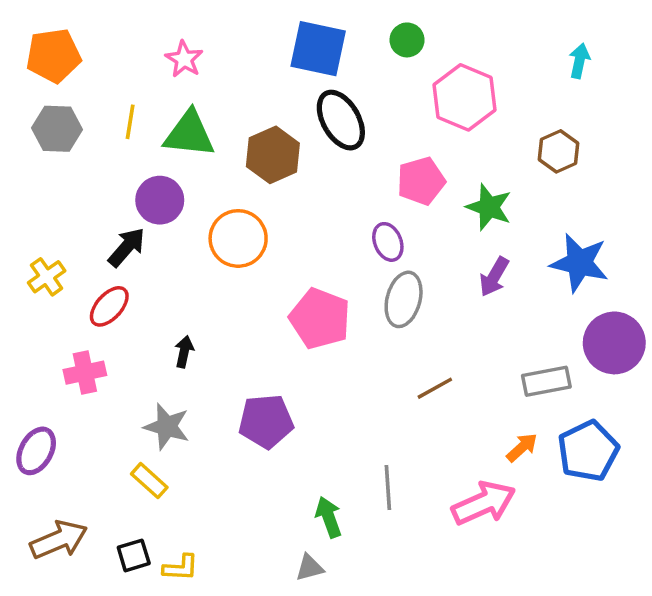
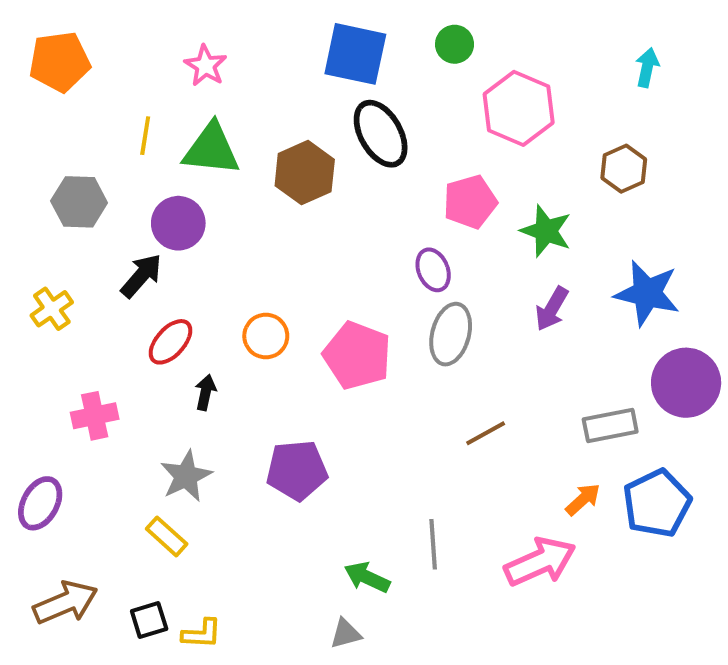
gray hexagon: (57, 129) -> (79, 202), moved
orange circle: (238, 238) -> (266, 336), moved, size x0.7
red ellipse: (109, 306) -> (170, 342), moved
gray star: (167, 427) -> (186, 476), turned 30
green arrow: (329, 517) -> (367, 577), turned -45

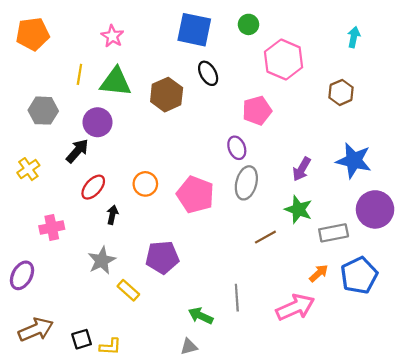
black ellipse: (381, 134) -> (208, 73), size x0.7
green star: (546, 231) -> (298, 209), moved
yellow rectangle: (167, 536) -> (128, 290), moved

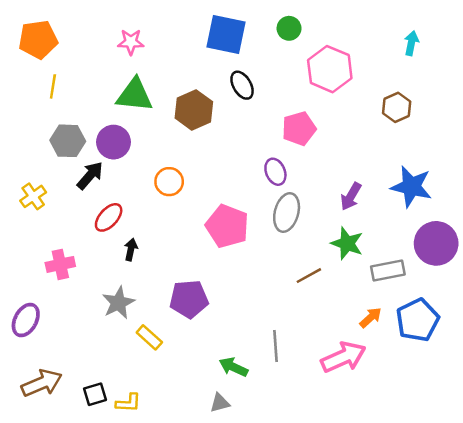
pink star: (112, 36) -> (131, 42), turned -30
yellow line: (79, 74) -> (53, 86), moved
gray hexagon: (43, 111) -> (68, 141), moved
orange circle: (145, 184) -> (169, 182), moved

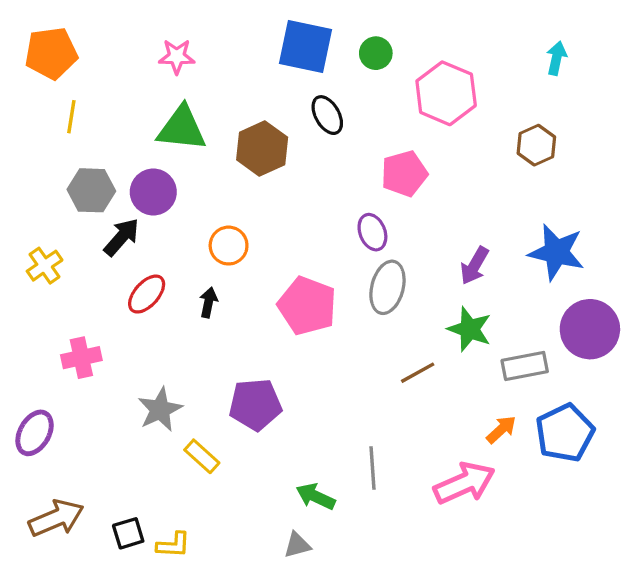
green circle: (289, 28) -> (376, 53), moved
black arrow: (131, 250) -> (208, 302), moved

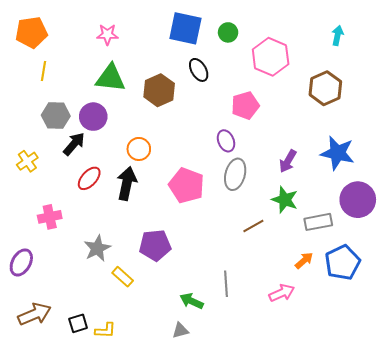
brown hexagon: (536, 145) -> (325, 88), size x1.4
black arrow: (208, 302) -> (127, 183), size x1.8
pink arrow: (464, 483) -> (282, 293), size x0.7

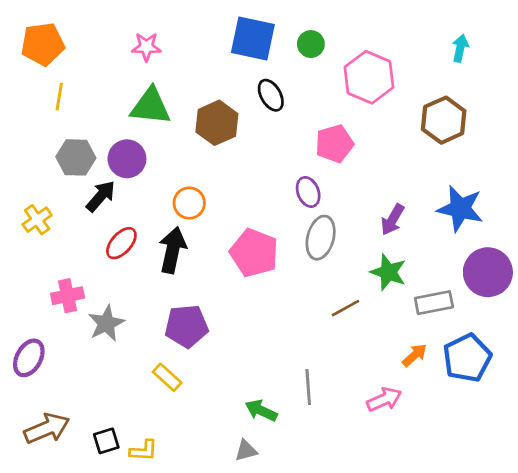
purple pentagon: (155, 245) -> (186, 326), moved
gray star: (97, 248) -> (106, 323), moved

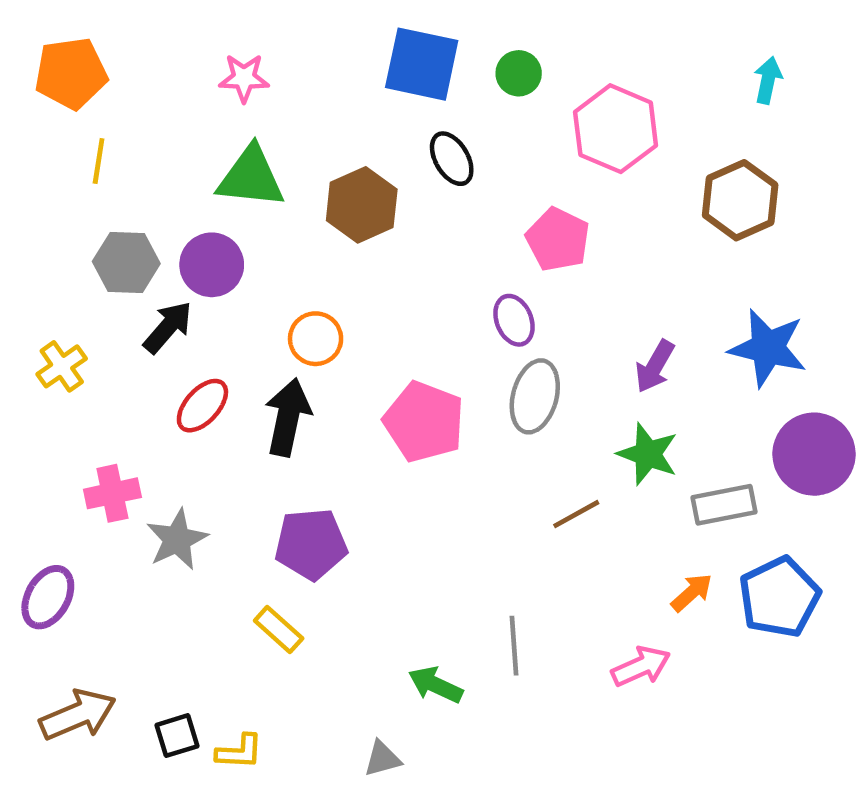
pink pentagon: (334, 144) -> (558, 239), turned -30
gray triangle: (246, 451) -> (382, 759), moved

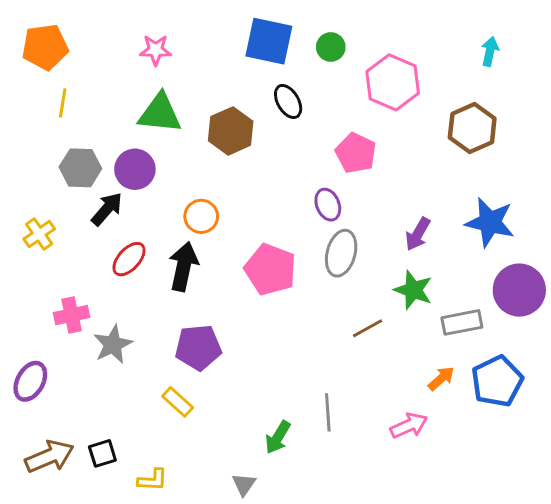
green arrow: (436, 685) -> (278, 437), turned -84
black square: (177, 736) -> (102, 453), moved
gray triangle: (382, 759) -> (244, 484), turned -40

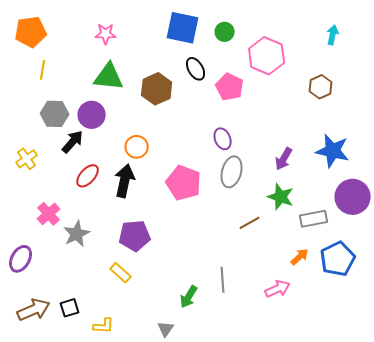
brown hexagon: (472, 128) -> (321, 87), size x0.7
pink pentagon: (356, 153) -> (230, 87), moved
pink cross: (72, 315) -> (49, 214), turned -30

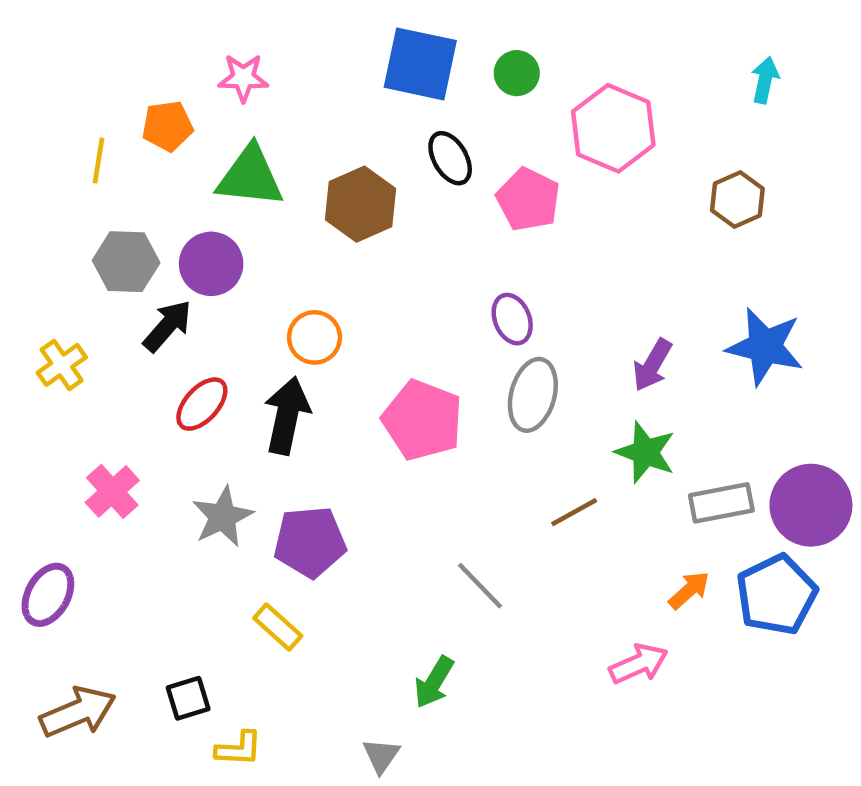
orange pentagon: (31, 32) -> (167, 126), moved, size x0.7
purple circle: (353, 197) -> (811, 505), moved
gray star: (77, 234) -> (223, 517), moved
gray line: (223, 280) -> (480, 586), moved, turned -40
black square: (70, 308) -> (188, 698), moved

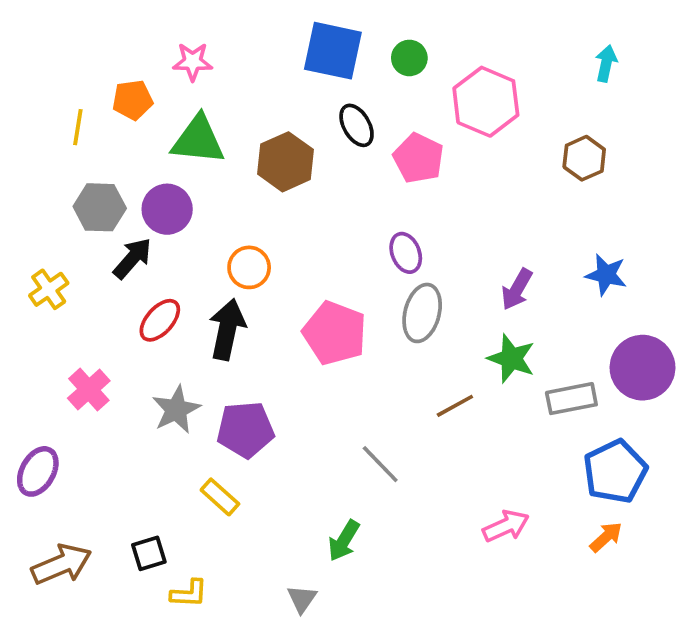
blue star: (765, 347) -> (606, 275), size x0.7
purple circle: (811, 505) -> (642, 368), moved
orange arrow: (689, 590) -> (606, 537), moved

